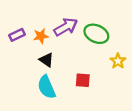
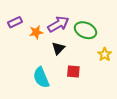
purple rectangle: (17, 35) -> (15, 22), moved
black triangle: (46, 60) -> (58, 48), moved, turned 40

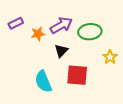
green ellipse: (85, 30) -> (90, 32), turned -30
red square: (73, 72) -> (77, 75), size x1.5

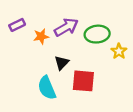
black triangle: (61, 51) -> (62, 63), moved
yellow star: (110, 57) -> (119, 51), moved

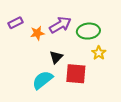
yellow star: (119, 51) -> (99, 53), moved
cyan semicircle: (47, 88) -> (43, 80), turned 75

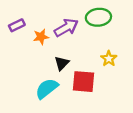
green ellipse: (88, 31) -> (98, 17), moved

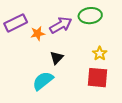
purple rectangle: (17, 25) -> (16, 23), size x1.5
red square: (83, 82) -> (98, 78), moved

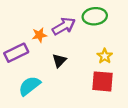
purple rectangle: (16, 23) -> (16, 53), moved
cyan semicircle: (43, 81) -> (29, 86), moved

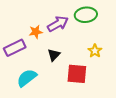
red square: (102, 81) -> (77, 74), moved

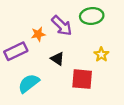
purple arrow: (58, 24) -> (62, 26), turned 75
black triangle: (54, 55) -> (58, 59), turned -40

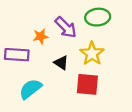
purple rectangle: (16, 51) -> (17, 55), turned 30
yellow star: (101, 54) -> (92, 54), moved, size x1.5

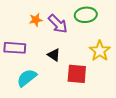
orange star: (41, 36) -> (36, 20), moved
yellow star: (92, 54) -> (100, 51), moved

